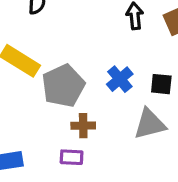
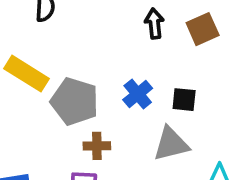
gray pentagon: (63, 86) -> (75, 101), turned -30

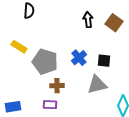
brown square: (203, 29) -> (114, 23), turned -30
yellow rectangle: (26, 74) -> (19, 47), size x0.7

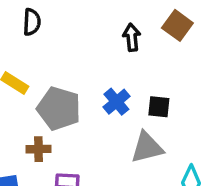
brown square: (114, 23) -> (177, 25), moved
brown cross: (57, 86) -> (38, 149), moved

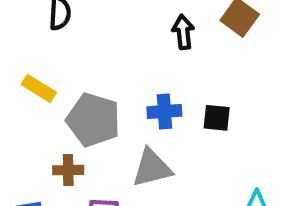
blue cross: (116, 102) -> (164, 111), turned 36
gray triangle: (147, 147) -> (152, 168), moved

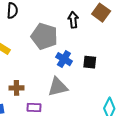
blue cross: (164, 111) -> (64, 59), turned 35
gray pentagon: (93, 120) -> (44, 36), moved

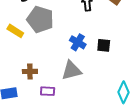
gray pentagon: (44, 36) -> (40, 19), moved

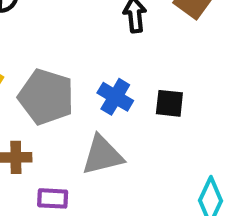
gray pentagon: (40, 19) -> (46, 97), moved

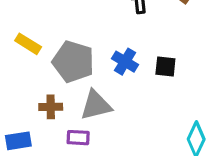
gray triangle: (102, 155) -> (96, 105), moved

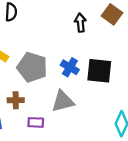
black square: (165, 66) -> (99, 71), size x1.6
gray triangle: (96, 105) -> (63, 101), moved

